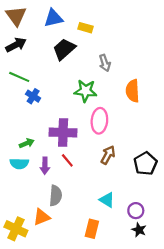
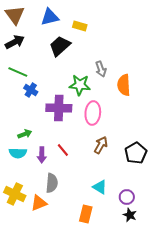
gray arrow: (105, 63) -> (101, 69), moved
purple cross: (63, 133) -> (59, 108), moved
yellow cross: (16, 229) -> (15, 194), moved

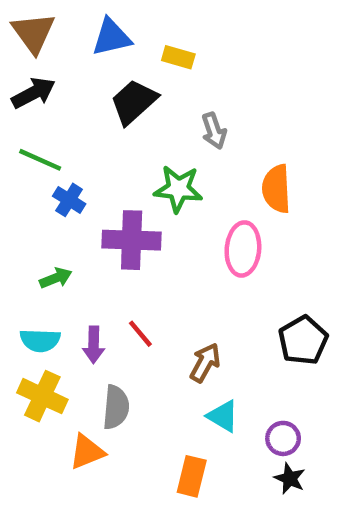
gray arrow: (101, 69) -> (214, 131), moved
pink ellipse: (93, 113) -> (243, 249), moved
green arrow: (25, 134) -> (56, 278), moved
brown arrow: (101, 145) -> (205, 363), moved
yellow cross: (15, 194) -> (42, 396), moved

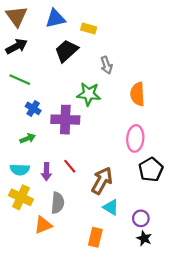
blue cross: (69, 200) -> (33, 108), moved
pink ellipse: (243, 249) -> (135, 138), moved
brown arrow: (205, 363) -> (102, 181), size x1.4

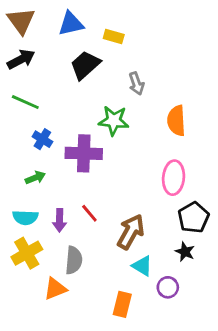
yellow cross: (21, 197) -> (27, 253), turned 35
purple circle: (141, 218) -> (168, 287), moved
black star: (144, 238) -> (185, 252), moved

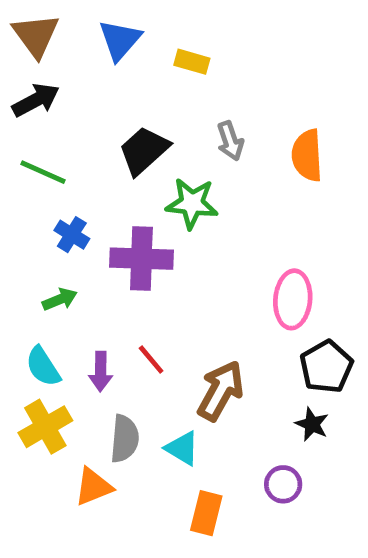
blue triangle: (71, 24) -> (120, 40), turned -36
black trapezoid: (85, 65) -> (144, 151), moved
orange semicircle: (176, 121) -> (307, 155), moved
cyan semicircle: (25, 218) -> (43, 367), turned 55
cyan triangle: (142, 266) -> (182, 448), moved

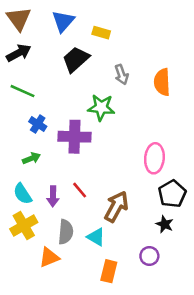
black trapezoid: (144, 151) -> (76, 59), moved

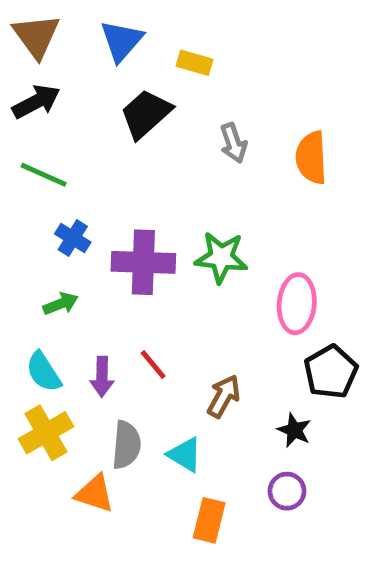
green star: (101, 108) -> (221, 257), moved
brown arrow: (116, 207) -> (224, 396), size x0.7
black star: (165, 224) -> (294, 430), moved
orange triangle: (49, 257) -> (95, 494), turned 40

